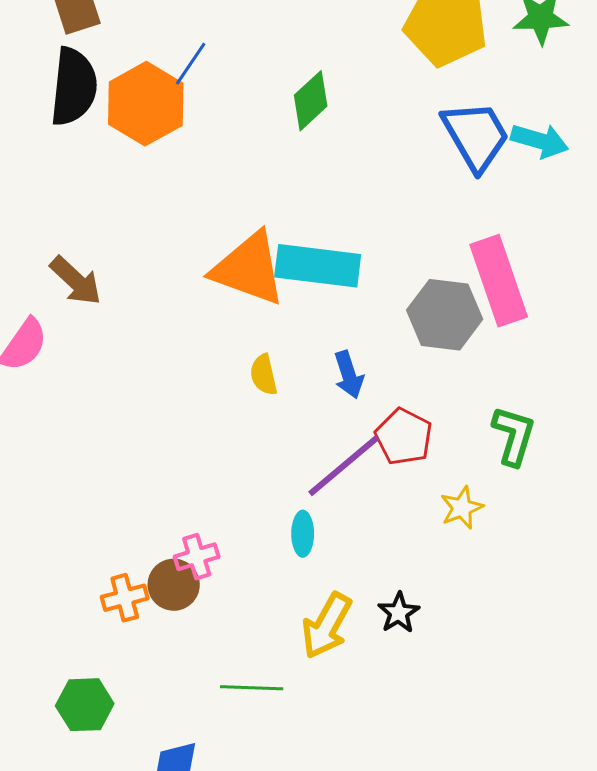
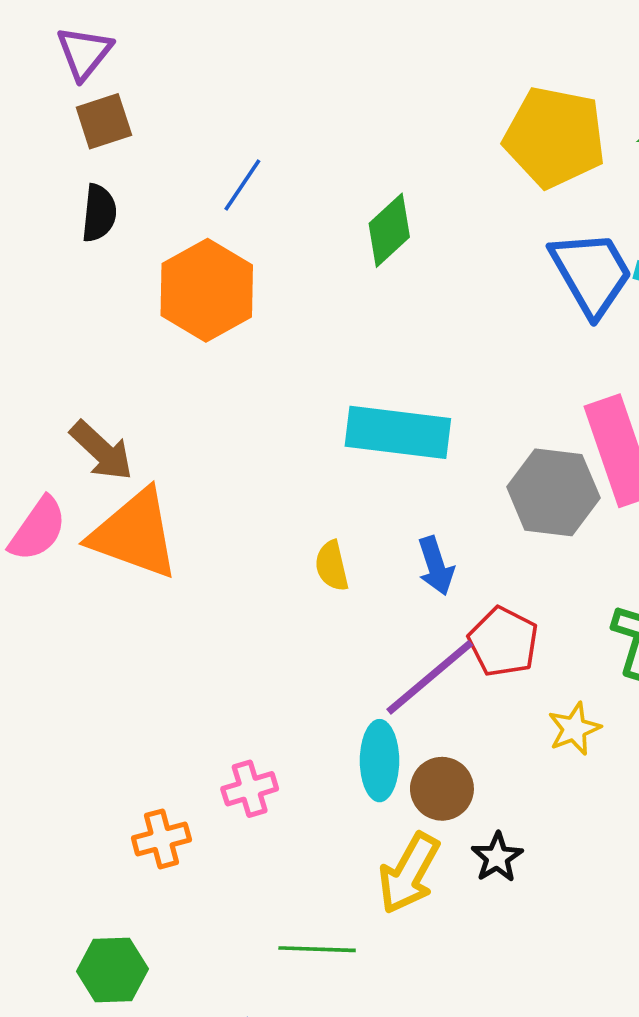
black semicircle: (74, 87) -> (99, 213), size x0.6
orange hexagon: (146, 104) -> (207, 290), moved
orange triangle: (249, 269) -> (135, 534), moved
cyan ellipse: (303, 534) -> (380, 761), size x1.4
brown circle: (174, 585) -> (442, 789), moved

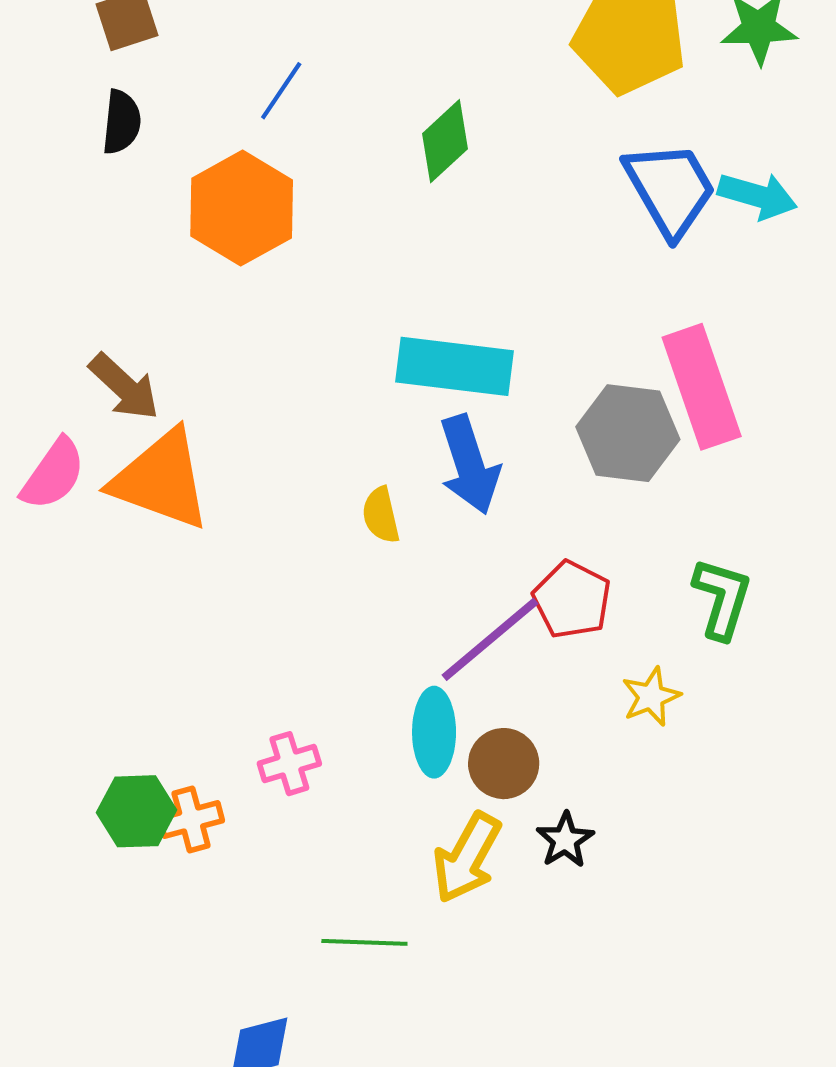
blue arrow: (436, 566) -> (470, 465), moved, size x1.5
green hexagon: (112, 970) -> (136, 811), moved

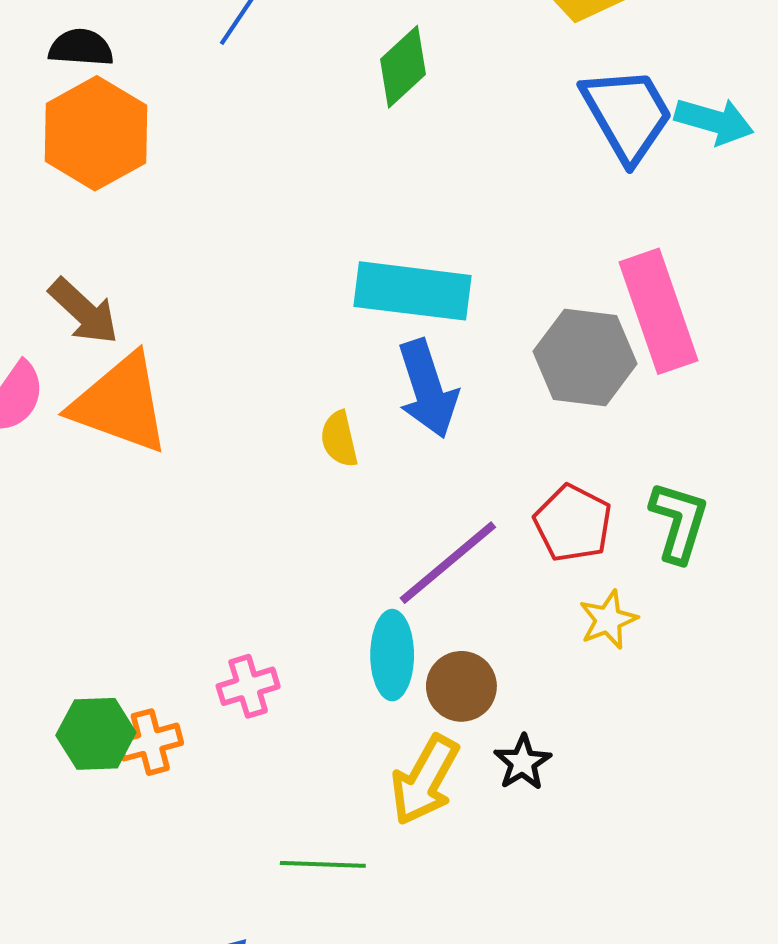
black semicircle: (121, 122) -> (81, 48), turned -92
orange hexagon: (242, 208) -> (96, 133), moved
red pentagon: (572, 600) -> (573, 523), moved

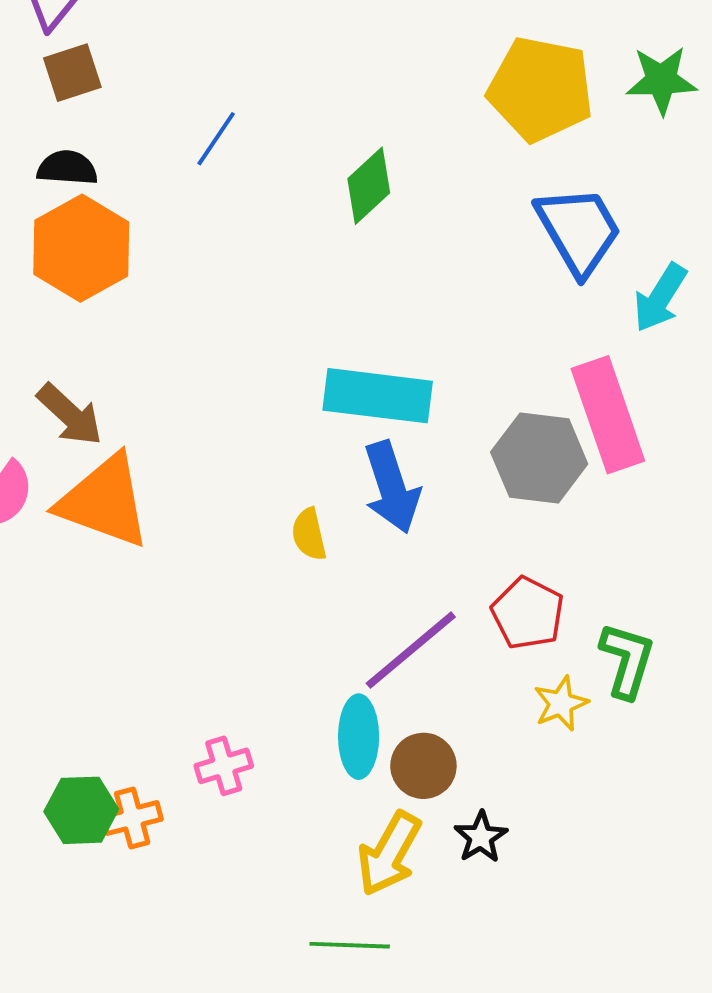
cyan arrow: (714, 121) -> (660, 298), moved, turned 106
green L-shape: (679, 522) -> (627, 660), moved
green line: (323, 864) -> (350, 945), moved

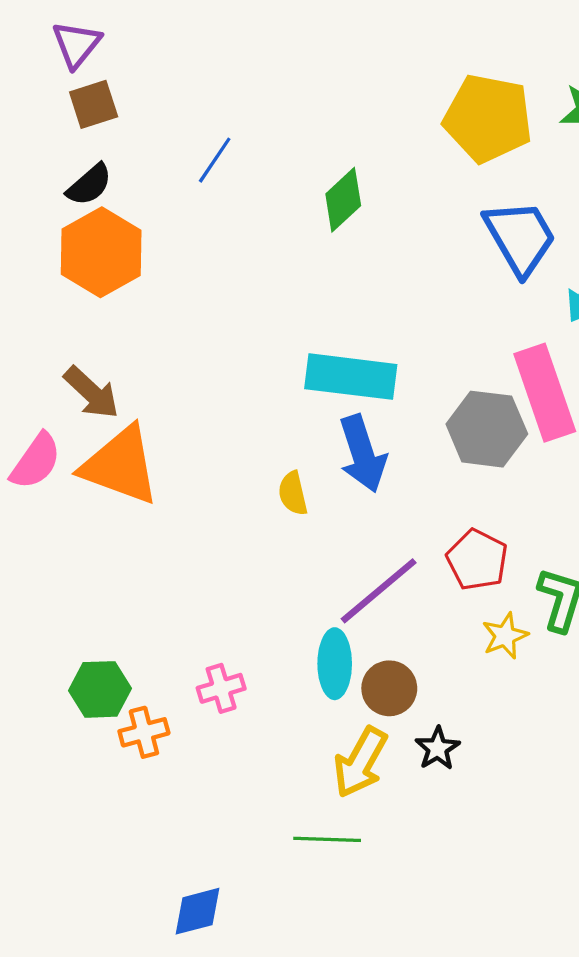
black semicircle: (67, 168) -> (89, 185), turned 135
green hexagon: (81, 810) -> (100, 689), moved

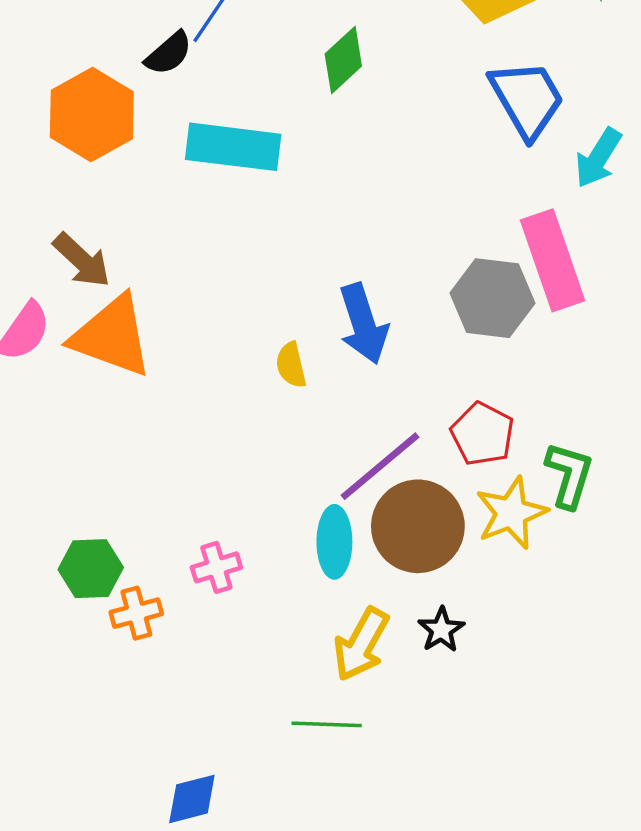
black semicircle: (89, 185) -> (169, 53), moved
cyan rectangle: (351, 377) -> (233, 147), moved
yellow star: (505, 636) -> (511, 513), size x1.5
brown circle: (389, 688) -> (418, 526), moved, size x1.6

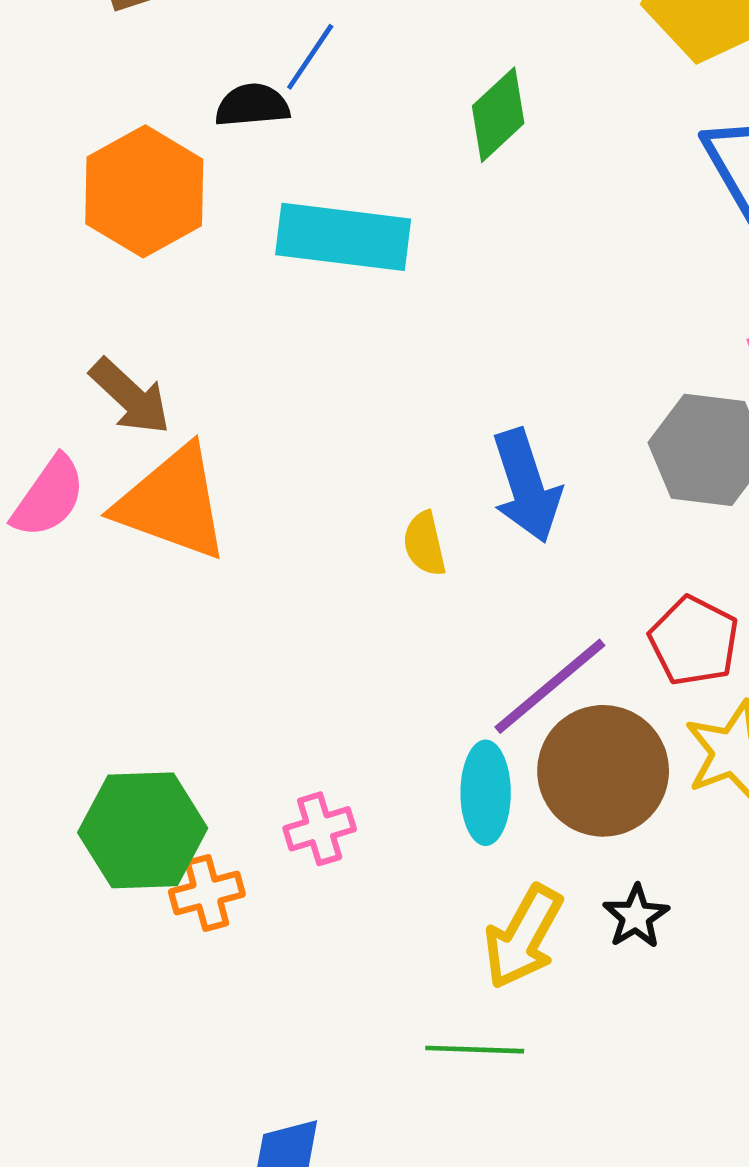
black semicircle: (169, 53) -> (252, 105), turned -144
green hexagon: (91, 569) -> (143, 830), size x1.4

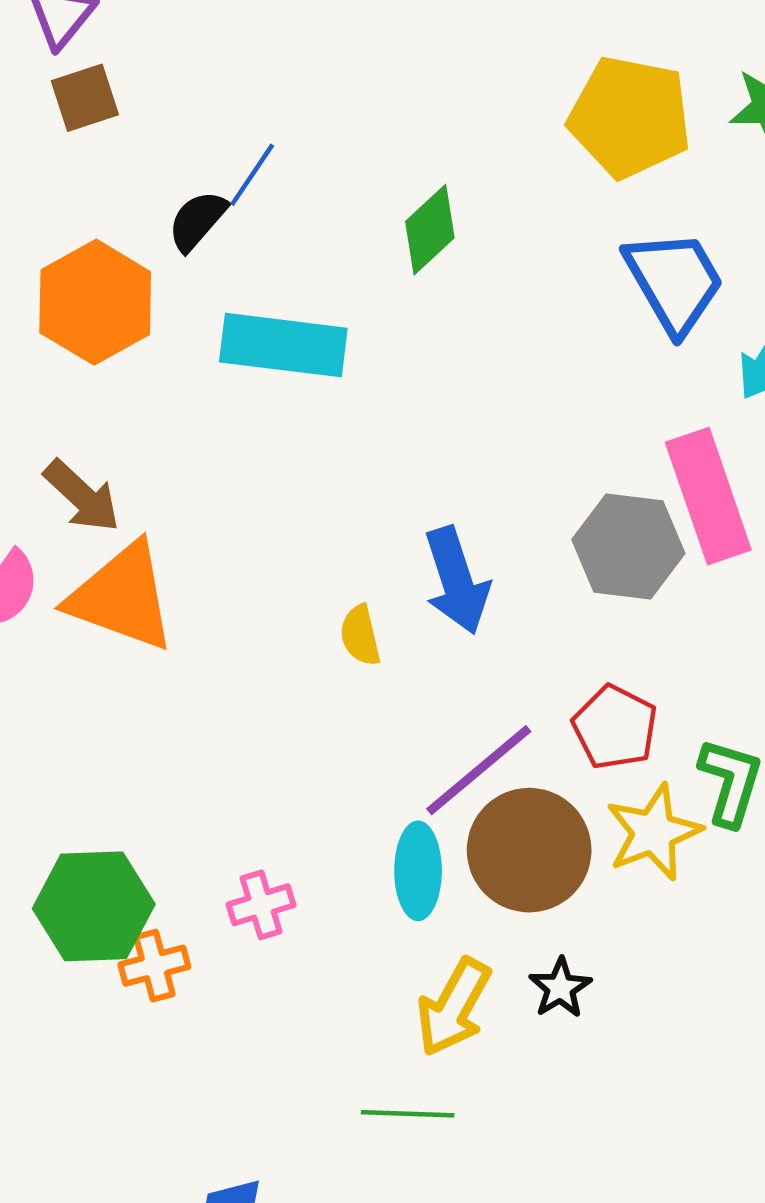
black semicircle: (252, 105) -> (197, 221), turned -44

